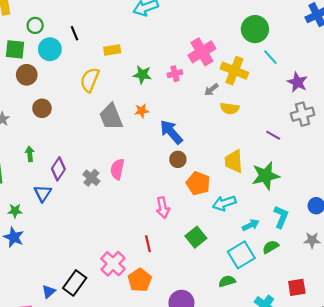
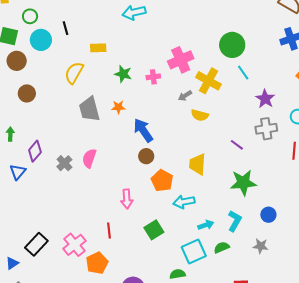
green star: (266, 176) -> (243, 183), moved
black rectangle: (75, 283) -> (36, 244), moved

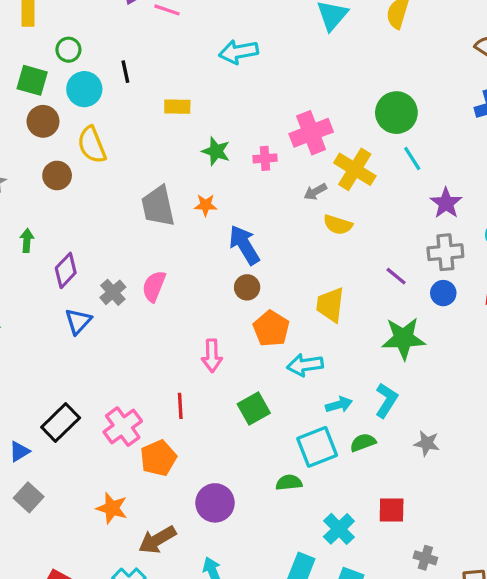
yellow semicircle: (74, 73) -> (92, 145), moved, turned -55
blue triangle: (18, 172) -> (78, 321), moved
blue circle: (268, 215) -> (443, 293), moved

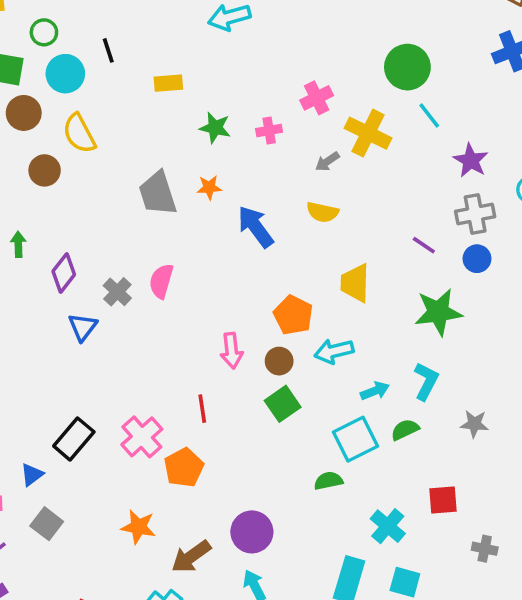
pink cross: (311, 133) -> (317, 98), size x0.7
yellow semicircle: (338, 225) -> (322, 212), moved
brown circle: (247, 287) -> (279, 361), moved
purple circle: (215, 503) -> (252, 532), moved

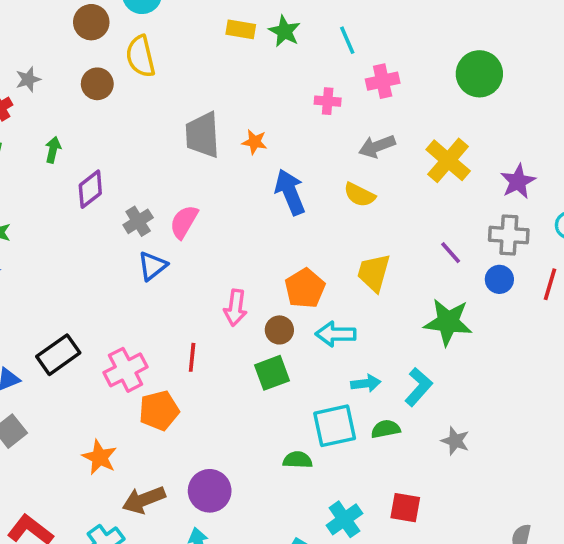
cyan line: (429, 115) -> (347, 40), moved
green star: (215, 128) -> (284, 31), moved
yellow cross: (368, 133) -> (448, 160), moved
gray arrow: (327, 162) -> (377, 146), size x1.4
blue triangle: (83, 327) -> (152, 266), moved

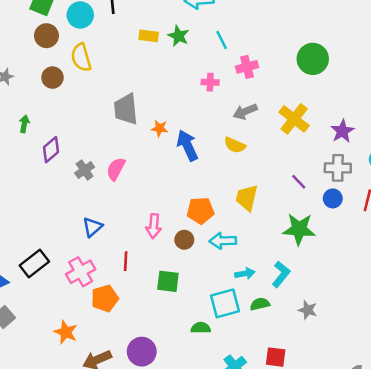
orange star: (255, 142) -> (160, 128), moved
blue triangle: (152, 266) -> (92, 227), moved
orange pentagon: (305, 288) -> (200, 211), turned 30
green square: (272, 373) -> (168, 281), moved, turned 30

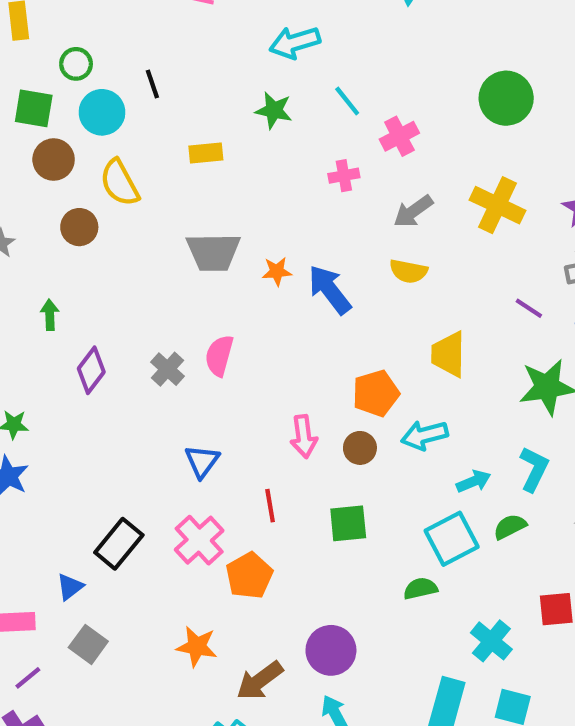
yellow rectangle: (149, 36) -> (206, 153), moved
gray trapezoid: (126, 109) -> (213, 252), turned -72
purple diamond: (51, 150) -> (91, 370), moved

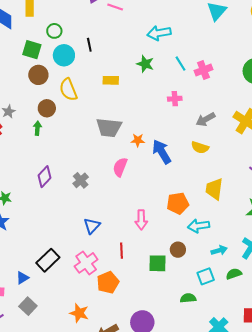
pink cross: (399, 136) -> (203, 70), moved
green arrow: (50, 315) -> (37, 128), moved
pink semicircle: (219, 356) -> (120, 167), moved
brown circle: (360, 448) -> (178, 250), moved
cyan square: (452, 539) -> (206, 276), size x0.7

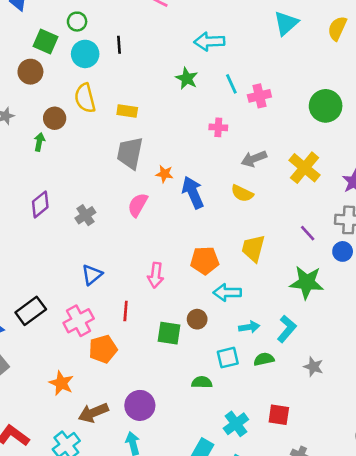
brown circle: (38, 75) -> (30, 72), moved
yellow rectangle: (111, 80) -> (127, 111), moved
gray trapezoid: (109, 128) -> (130, 153), turned 88

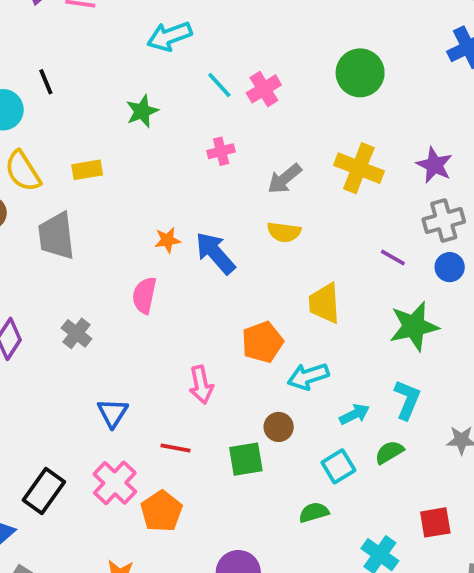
green star: (187, 78) -> (142, 111), moved, turned -30
gray trapezoid: (130, 153) -> (56, 236), moved
red line: (126, 311) -> (176, 448), turned -66

